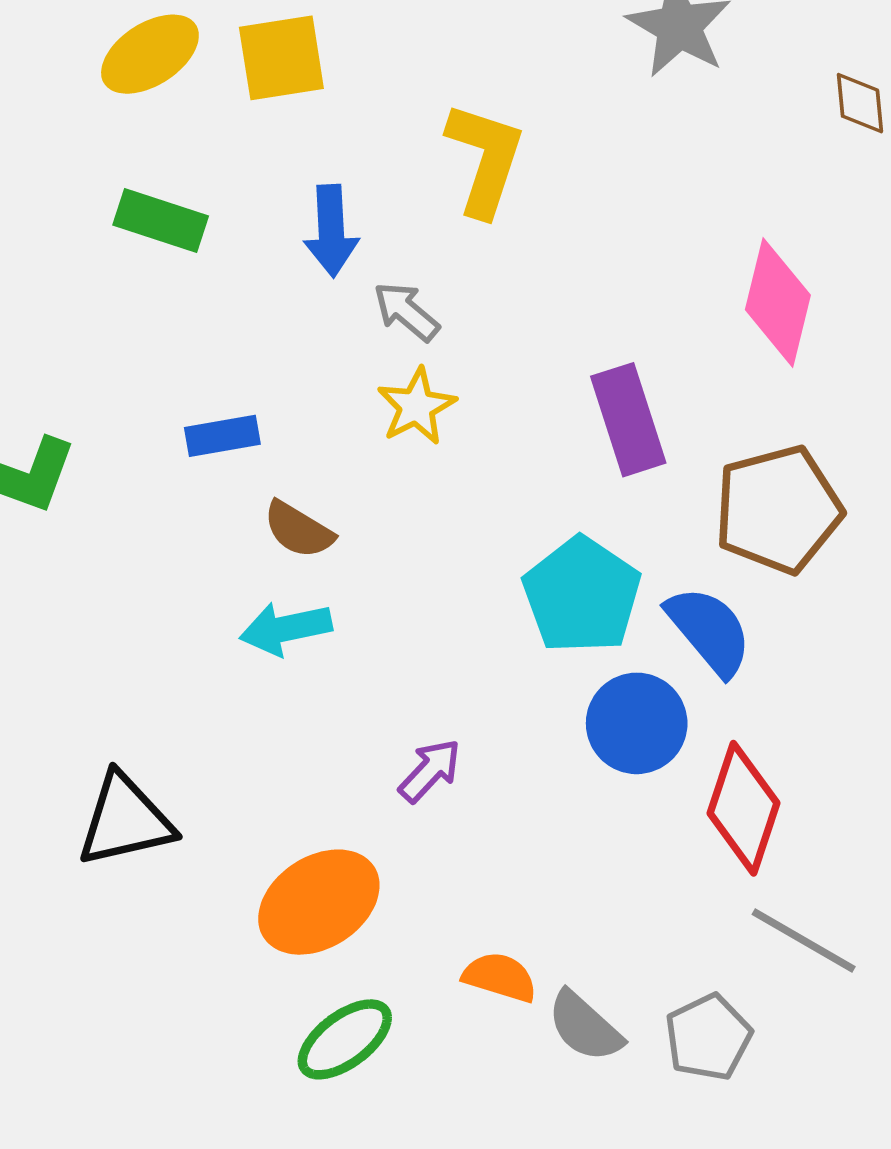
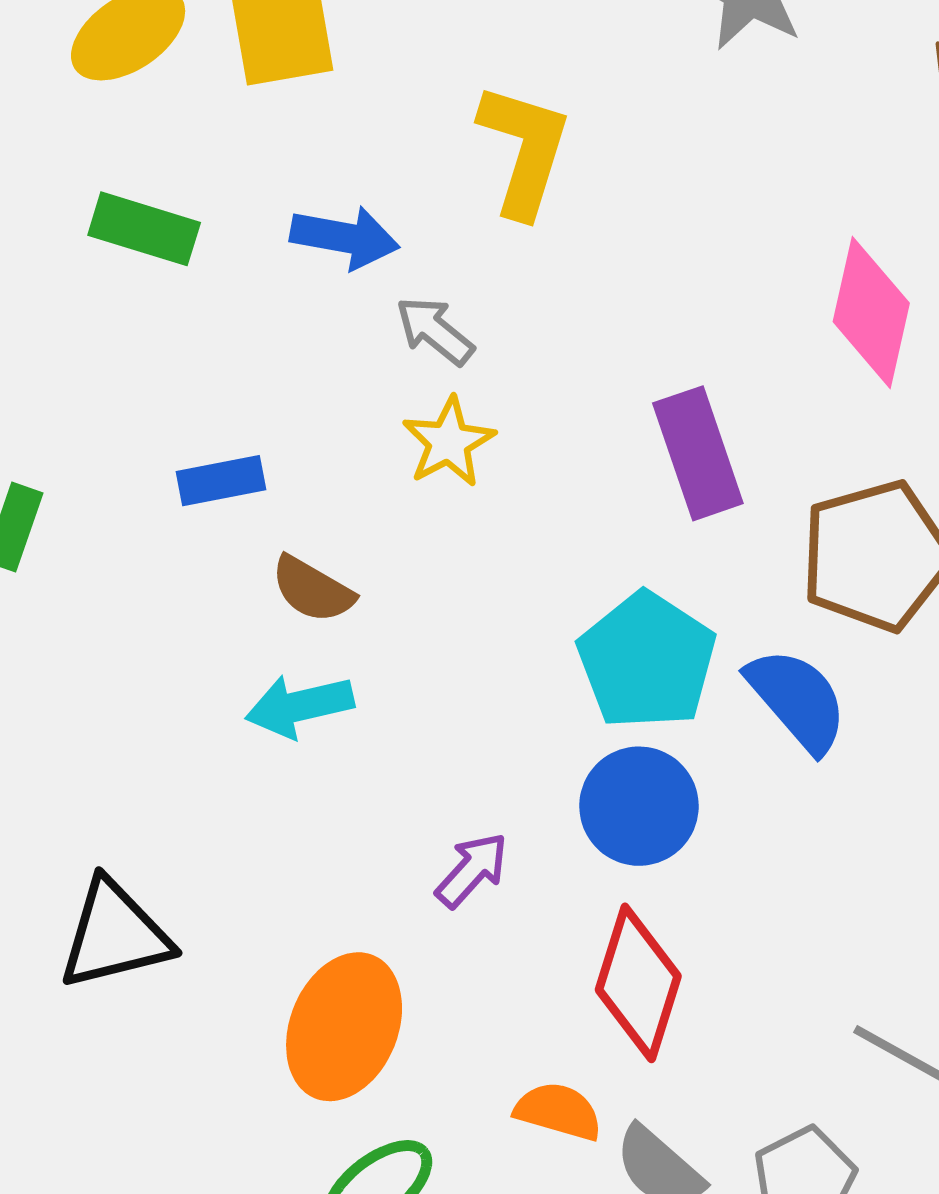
blue arrow: (331, 231) -> (345, 237), turned -76
blue circle: (637, 723) -> (639, 806), moved
red diamond: (744, 808) -> (638, 983), moved
orange ellipse: (319, 902) -> (344, 1027), turned -34

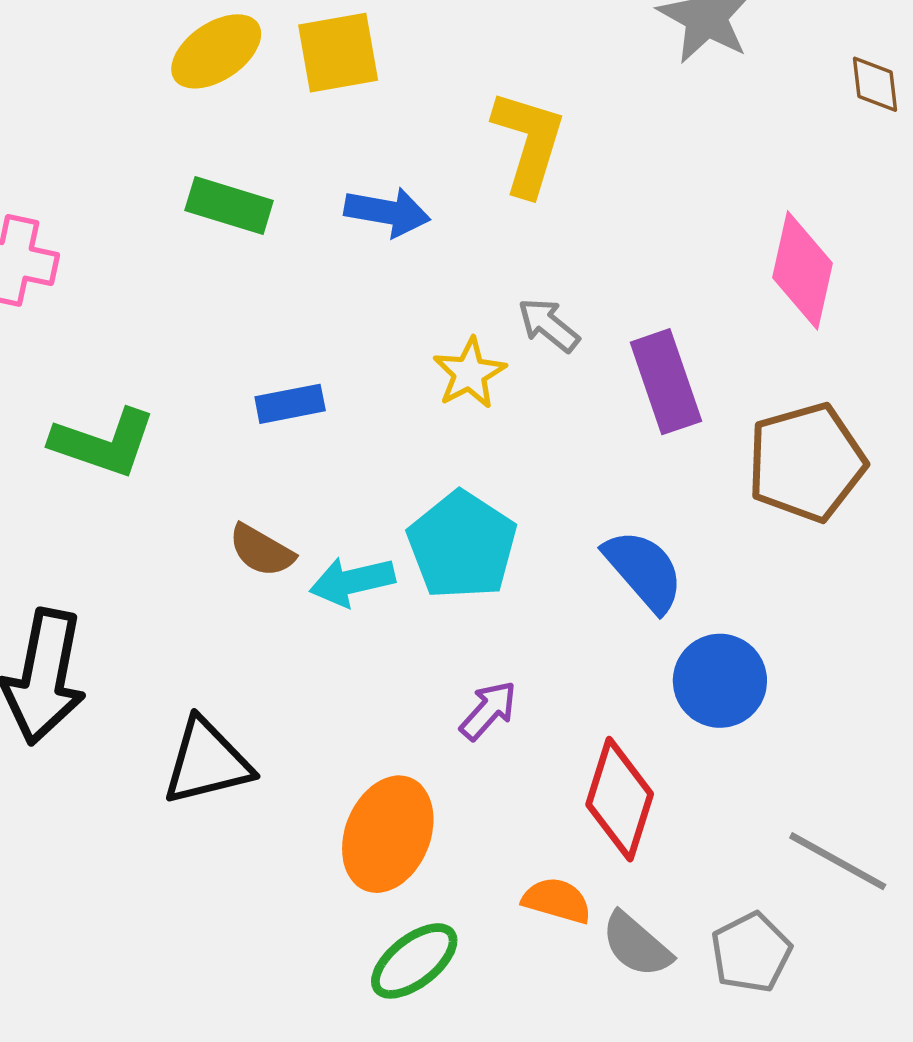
gray arrow: (435, 331) -> (549, 325), moved
brown semicircle: (312, 589) -> (261, 550), moved
cyan pentagon: (647, 661) -> (462, 545), moved
blue semicircle: (797, 700) -> (644, 570), moved
blue circle: (639, 806) -> (720, 681), moved

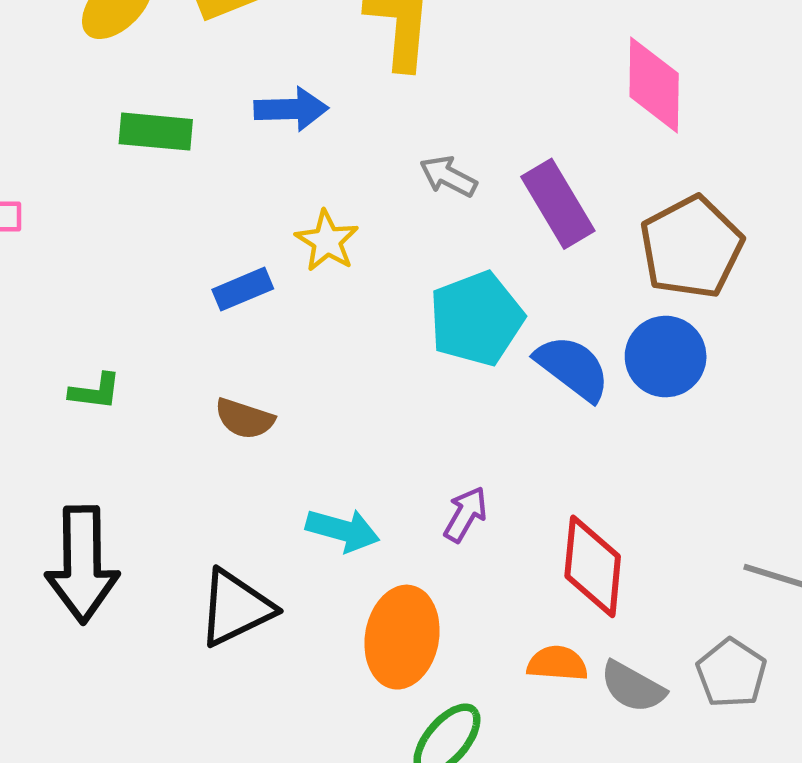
yellow star: (469, 373) -> (327, 241), moved
green L-shape: (103, 443) -> (95, 391), moved, size x0.6
cyan pentagon: (462, 545) -> (476, 319), moved, turned 30
cyan arrow: (352, 581) -> (343, 530), moved, turned -140
blue circle: (720, 681) -> (666, 357), moved

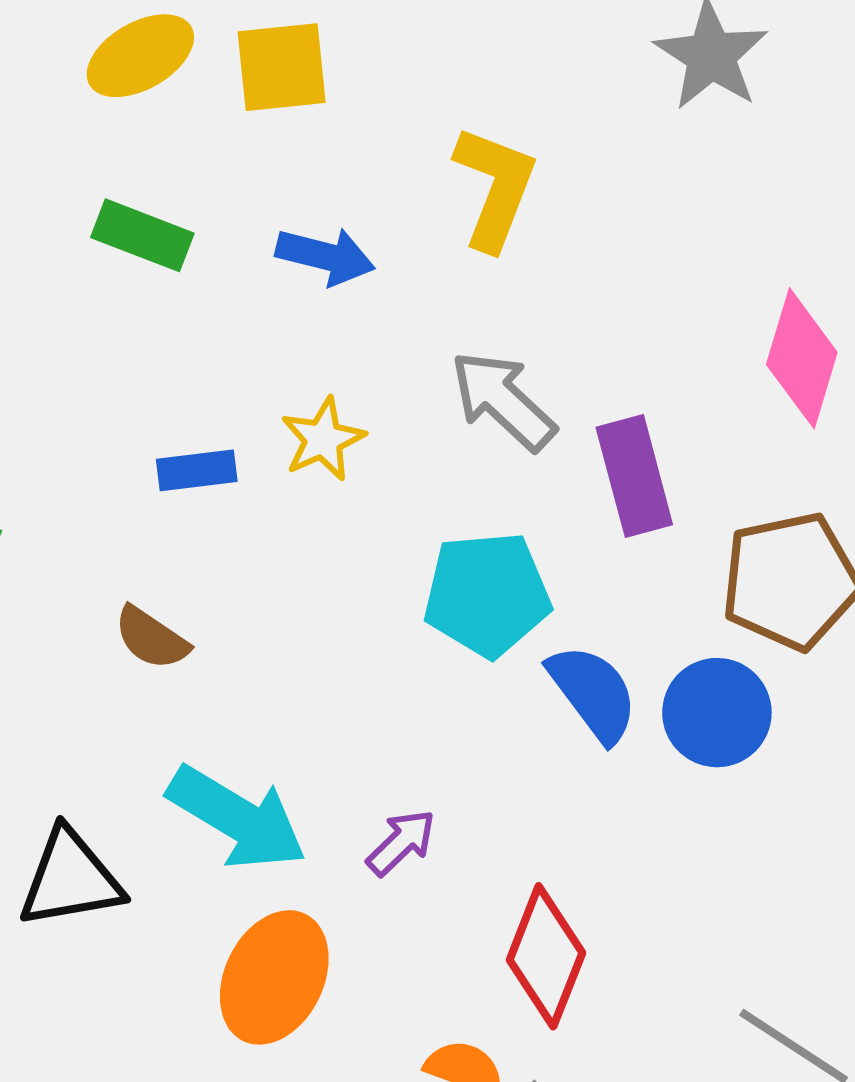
gray arrow: (448, 176) -> (503, 401), size x1.5
cyan arrow: (343, 530) -> (237, 818), size x1.5

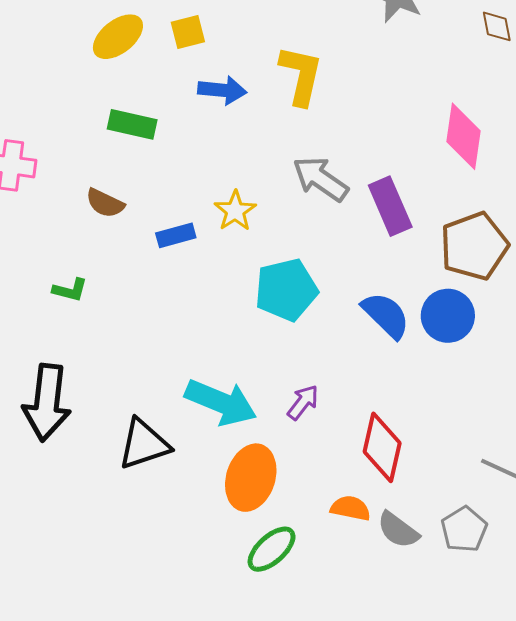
yellow square: (282, 67) -> (188, 32), size x0.7
blue arrow: (325, 256) -> (222, 90), moved
cyan pentagon: (487, 594) -> (286, 290), moved
brown semicircle: (151, 638) -> (105, 203), moved

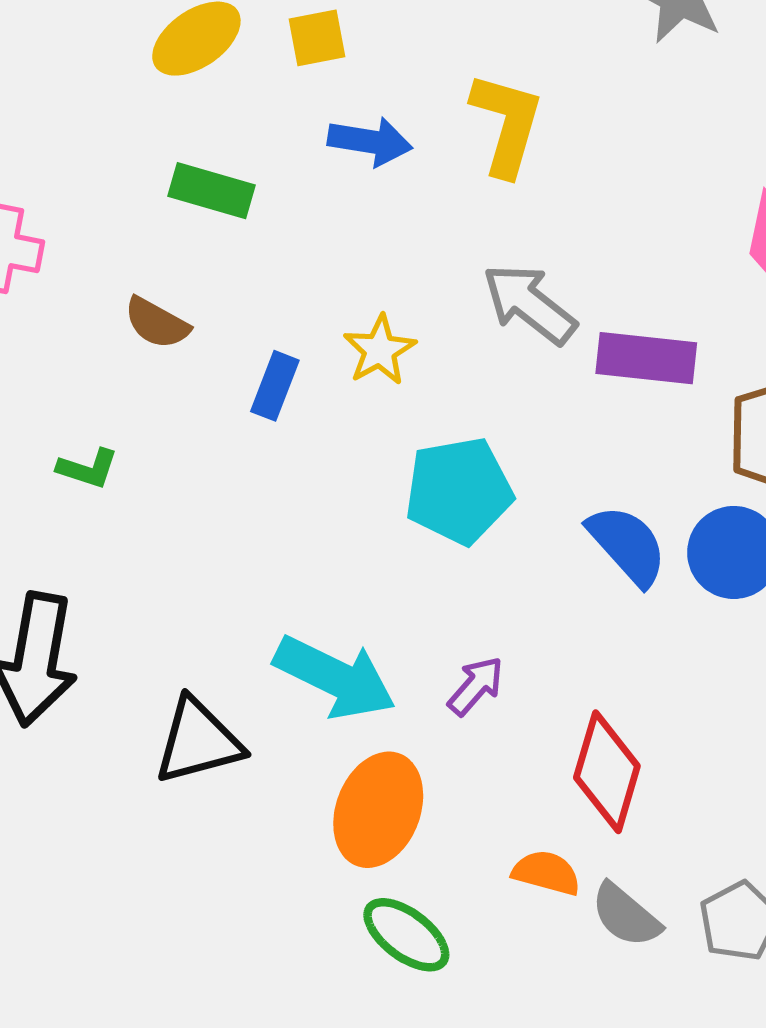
purple rectangle: (390, 206) -> (646, 358), turned -64
blue rectangle: (176, 235) -> (275, 386), turned -57
green ellipse: (272, 549) -> (406, 935), turned 76

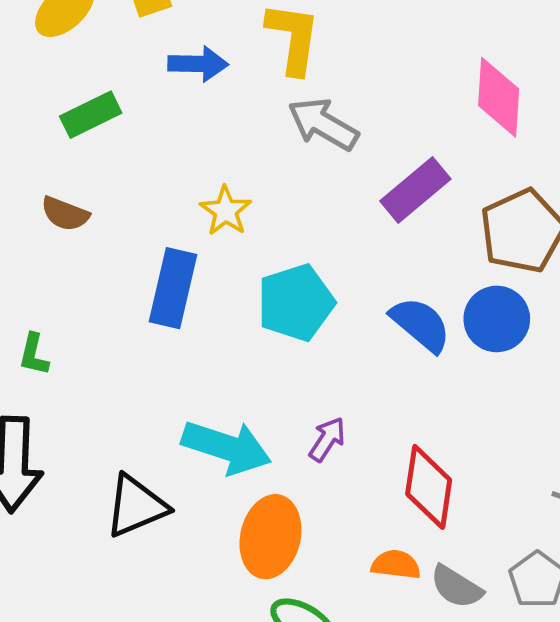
green rectangle: (212, 191) -> (91, 115), turned -34
gray arrow: (529, 304) -> (323, 124), moved
purple rectangle: (646, 358) -> (415, 190), turned -38
blue rectangle: (275, 386) -> (173, 288), moved, size x1.6
green L-shape: (88, 469) -> (34, 354), moved, turned 93

